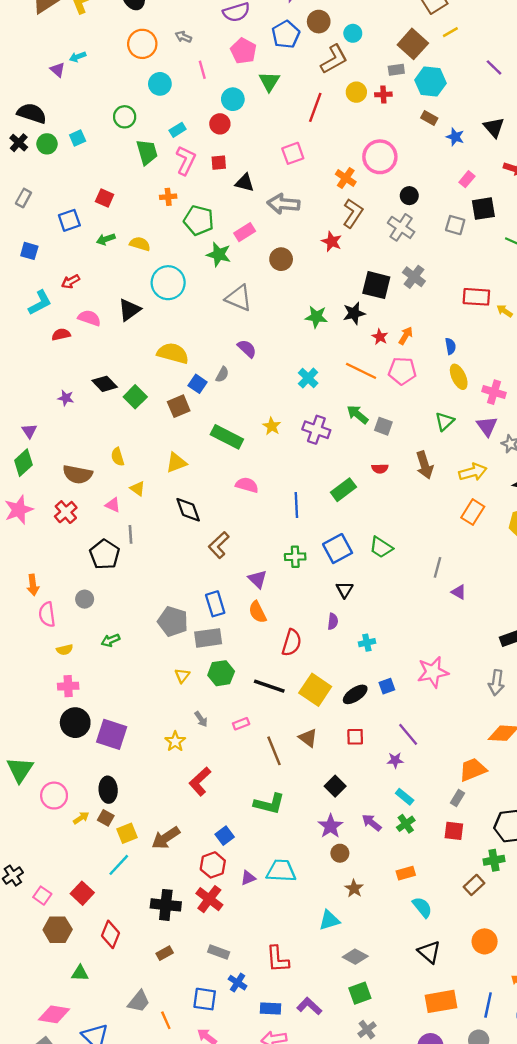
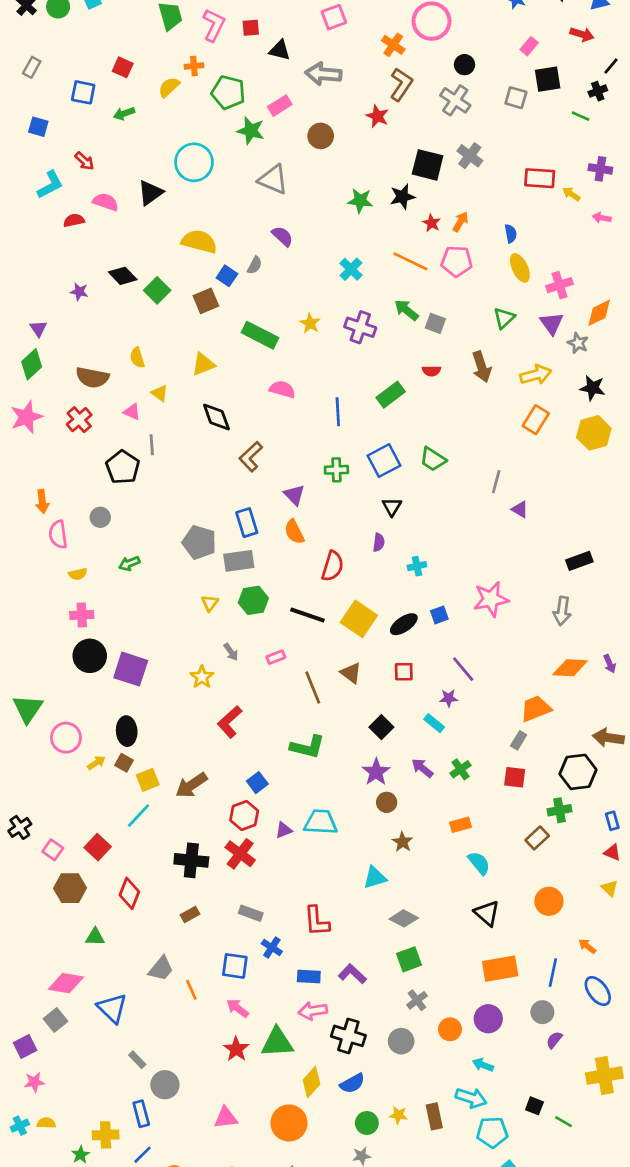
blue square: (69, 220) -> (83, 92), turned 30
yellow semicircle: (140, 244) -> (169, 87), moved, turned -60
red arrow: (71, 282) -> (84, 161), turned -108
pink cross: (494, 392) -> (560, 285), turned -35
cyan rectangle: (405, 797) -> (434, 723), moved

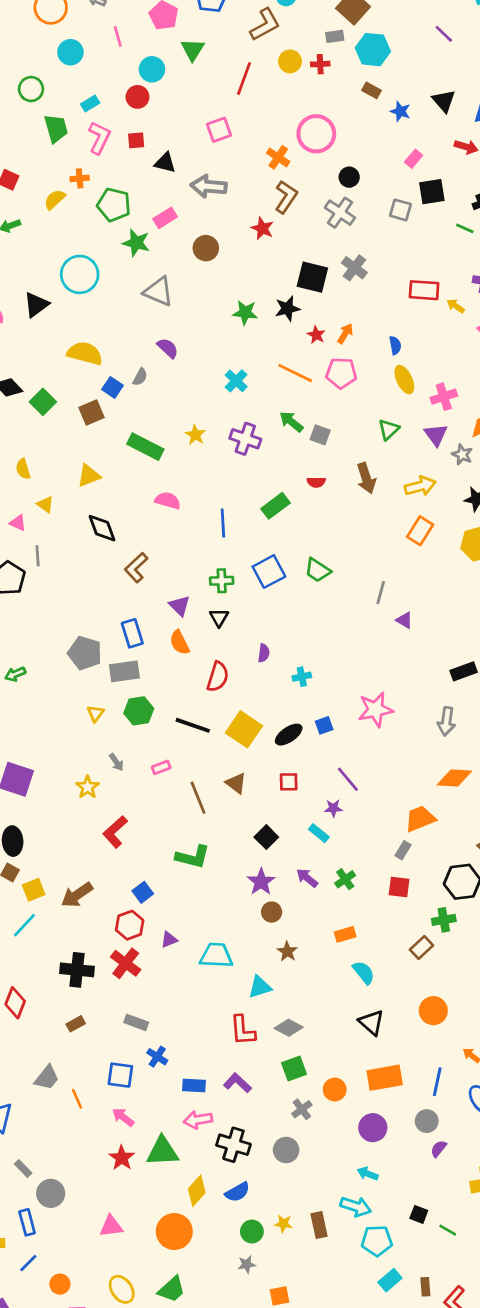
black triangle: (392, 507) -> (219, 618), moved
cyan trapezoid: (321, 822) -> (216, 955), moved
red L-shape: (317, 921) -> (243, 1030), moved
orange circle: (450, 1029) -> (335, 1090), moved

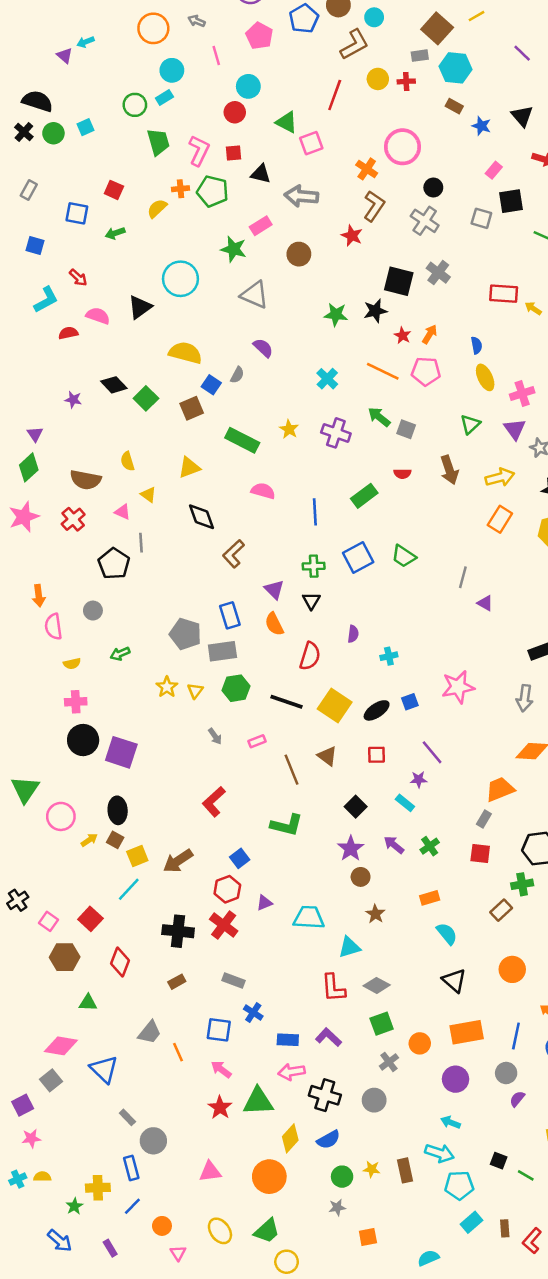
green triangle: (193, 50) -> (287, 122), moved, turned -35
cyan rectangle: (90, 103) -> (164, 97), moved
green pentagon: (114, 205) -> (213, 191), moved
yellow star: (88, 787) -> (167, 687), moved

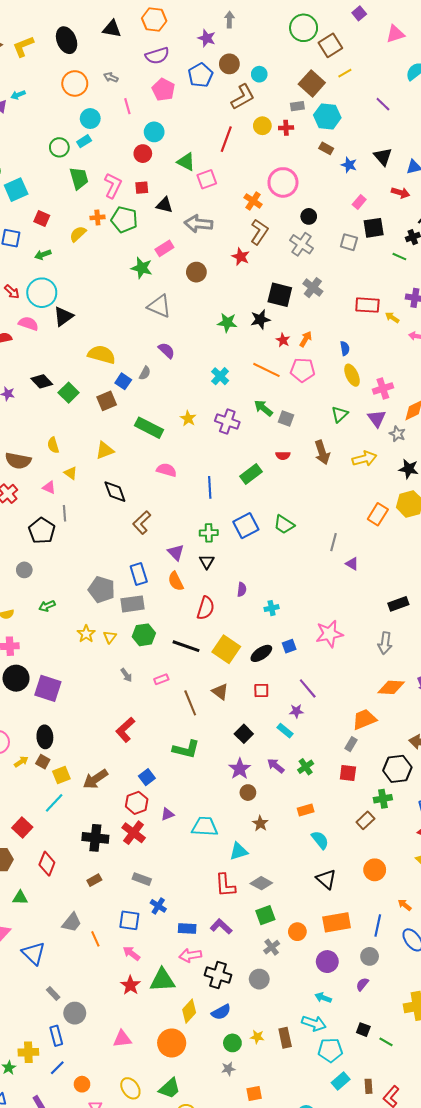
cyan square: (86, 127) -> (16, 190), moved, size x1.6
cyan circle: (180, 279) -> (42, 293), moved
orange rectangle: (500, 519) -> (378, 514), moved
purple semicircle: (517, 1099) -> (362, 984), moved

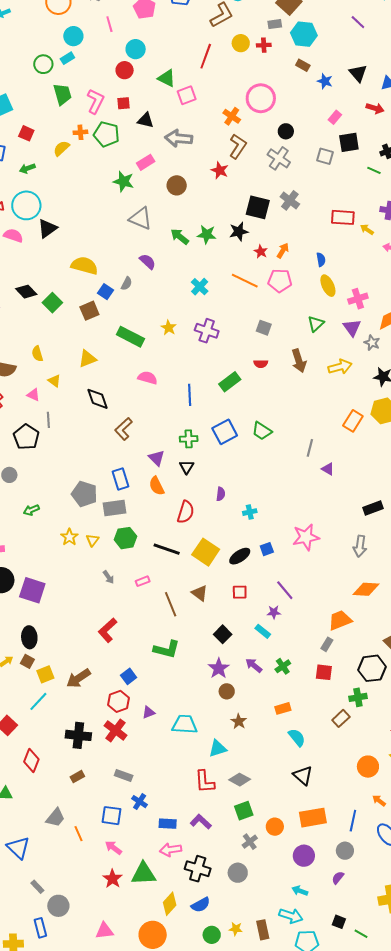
green arrow: (263, 408) -> (180, 237), moved
orange circle: (375, 870) -> (368, 767), moved

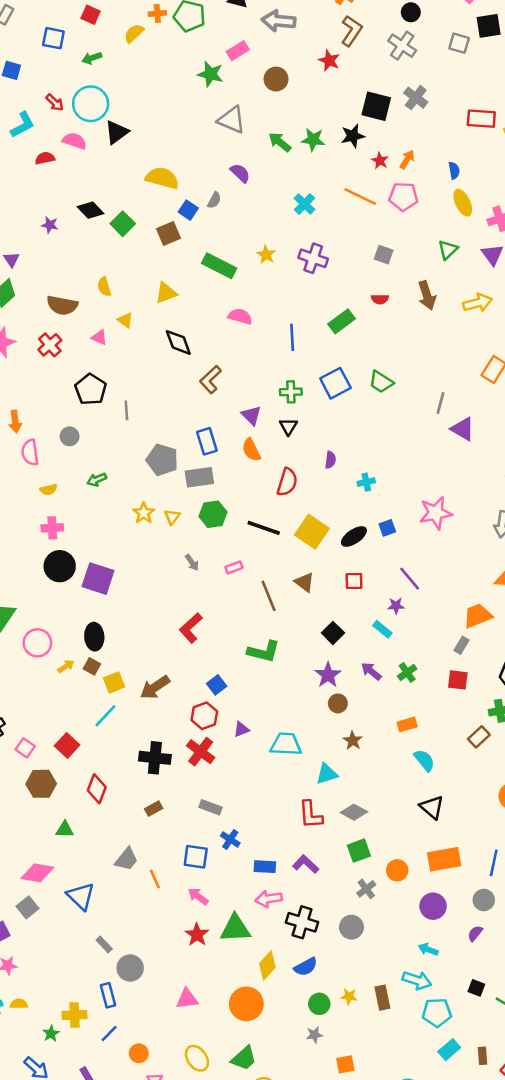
gray line: (48, 420) -> (126, 410), moved
purple triangle: (328, 469) -> (463, 429), size x1.5

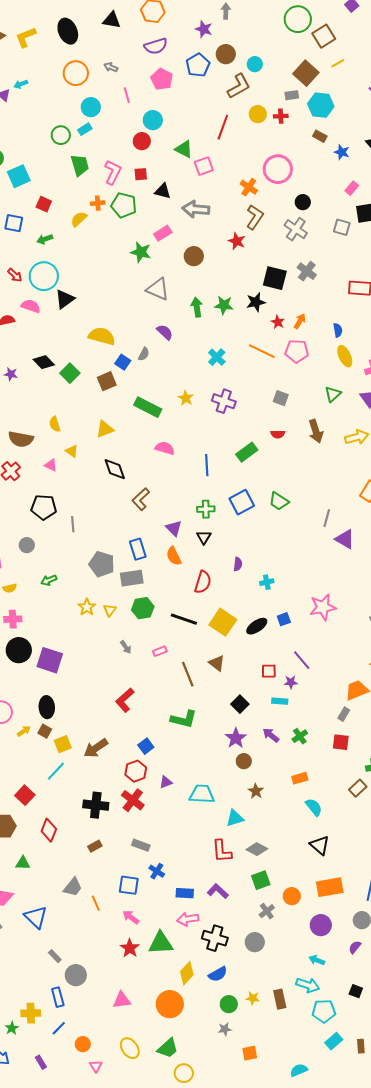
green arrow: (280, 142) -> (197, 307), turned 42
black pentagon: (91, 389) -> (44, 507), turned -30
red square: (354, 581) -> (269, 671), moved
cyan rectangle: (382, 629) -> (280, 701), turned -35

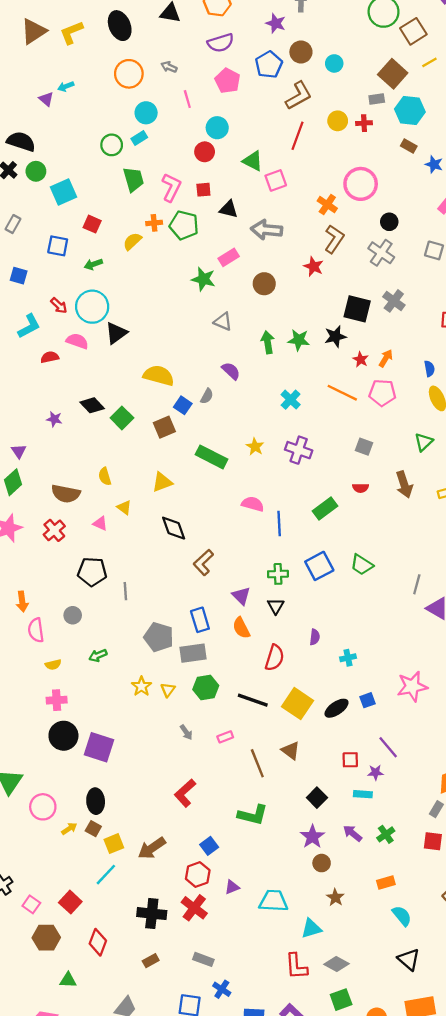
brown L-shape: (239, 86) -> (299, 96), moved
gray triangle: (158, 289) -> (223, 322), size x0.7
pink semicircle: (165, 448) -> (253, 504), moved

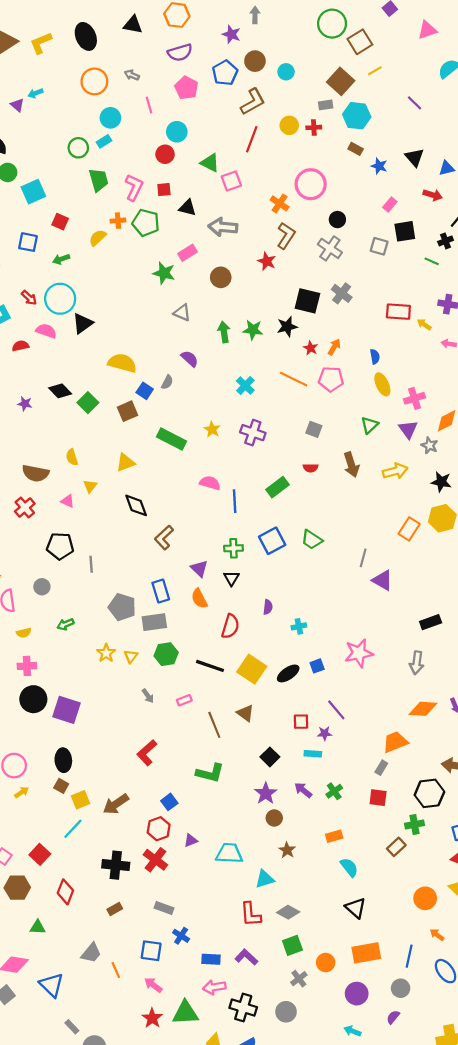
yellow triangle: (124, 507) -> (90, 486), turned 32
yellow arrow: (69, 829) -> (22, 792), moved

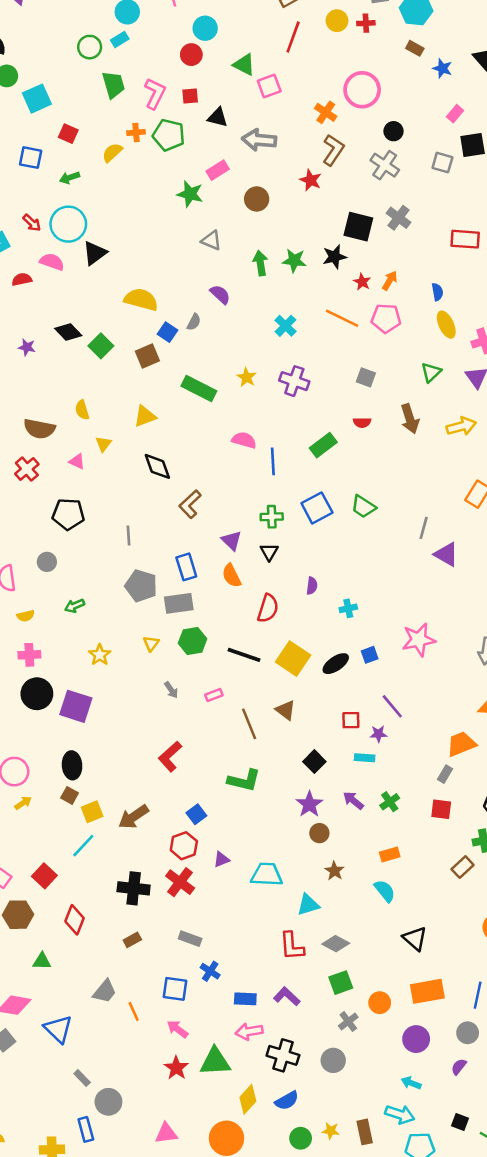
gray line: (91, 564) -> (129, 536), moved
yellow star: (106, 653) -> (100, 655), moved
cyan semicircle: (349, 867) -> (385, 891), moved

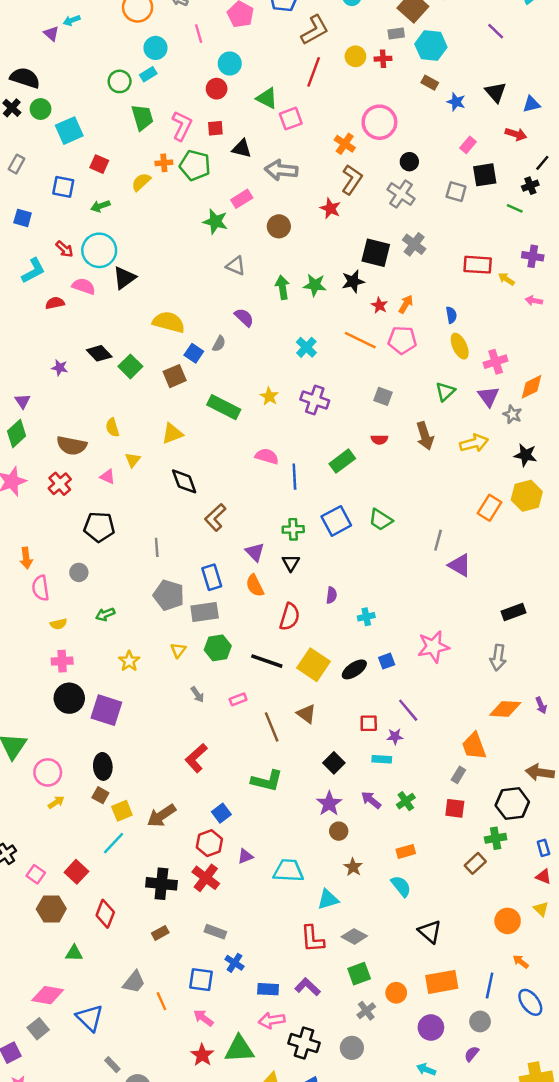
orange trapezoid: (461, 744) -> (474, 746), turned -88

